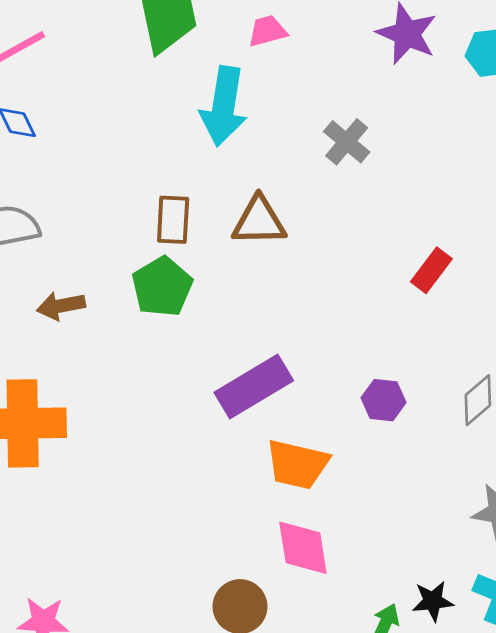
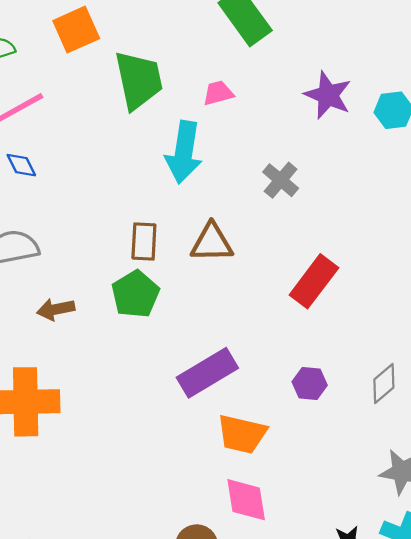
red rectangle: (431, 270) -> (314, 281), moved, size x1.5

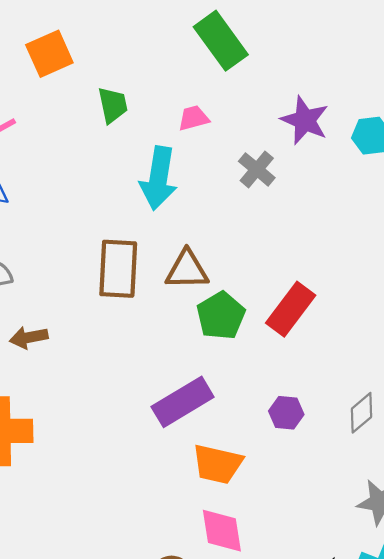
green trapezoid: (139, 80) -> (113, 105), size x0.6
gray cross: (281, 180) -> (257, 169), moved
brown rectangle: (144, 241) -> (118, 269), size x1.5
green pentagon: (135, 294) -> (221, 316), moved

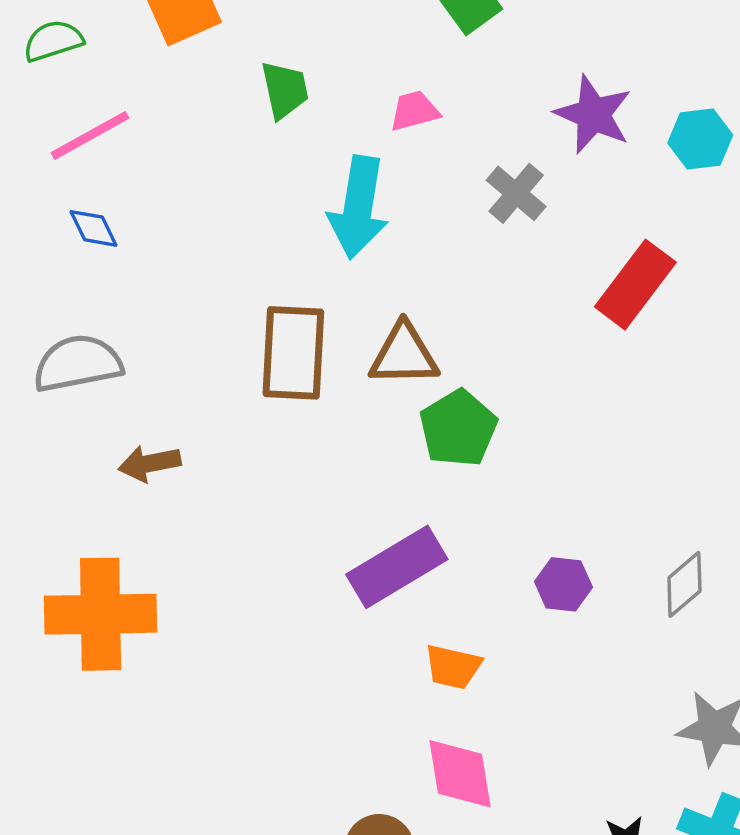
red rectangle: (291, 309) -> (635, 285), moved
orange trapezoid: (217, 464) -> (453, 667), size x0.7

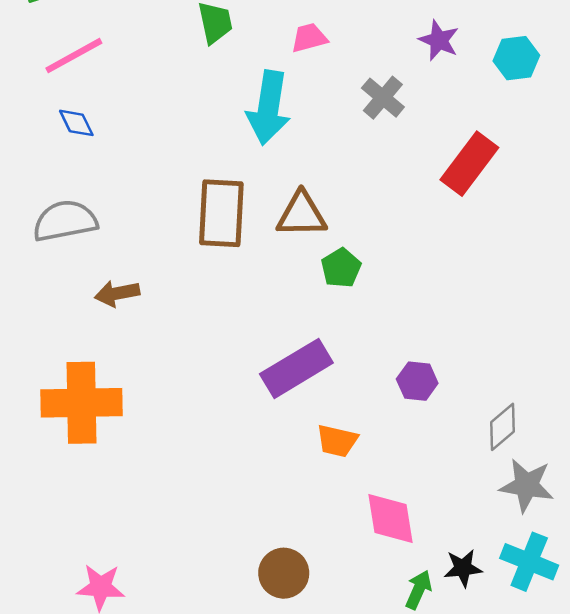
purple star: (593, 114) -> (439, 40), size x0.7
green pentagon: (458, 428) -> (341, 268), size x0.7
gray diamond: (684, 584) -> (502, 427), moved
pink diamond: (460, 774) -> (391, 518), moved

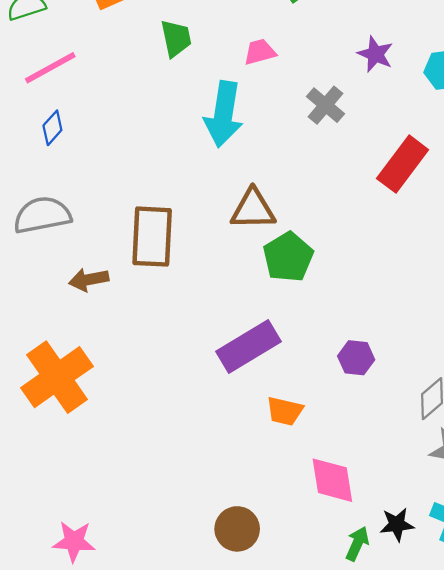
blue diamond: (76, 123) -> (52, 128), turned 68
brown rectangle: (221, 213) -> (152, 237), moved
green pentagon: (341, 268) -> (288, 257), size x1.4
orange cross: (82, 403) -> (57, 377), turned -34

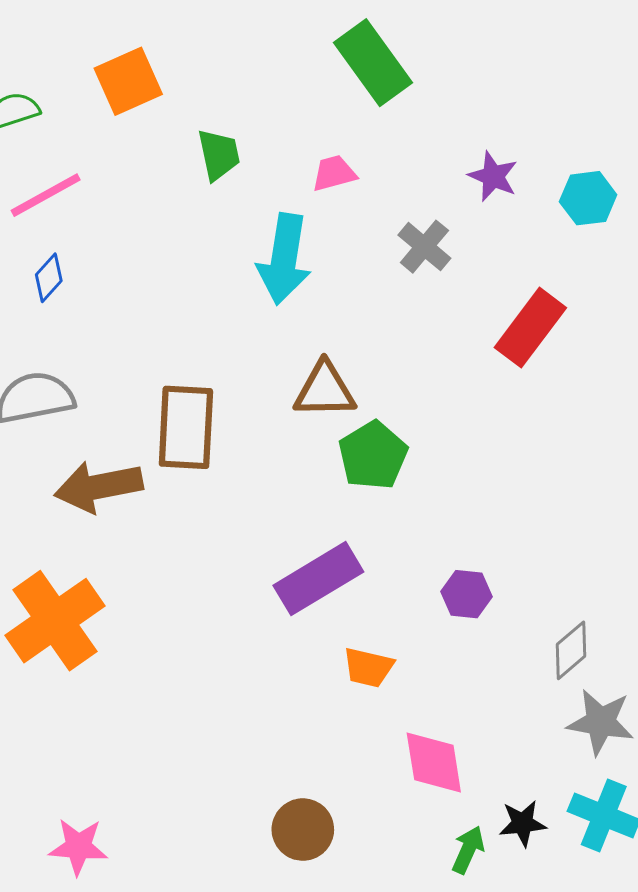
brown arrow: (89, 280) -> (99, 487), size x1.6

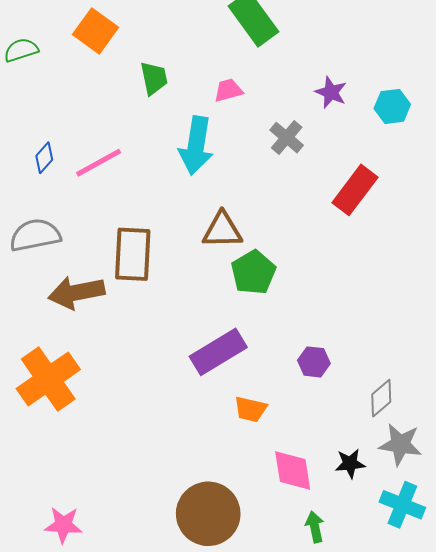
orange square: (128, 81) -> (96, 31), turned -30
pink line: (46, 195) -> (99, 163), moved
black star: (523, 823) -> (350, 464), moved
brown circle: (303, 830) -> (208, 514), size x1.6
green arrow: (468, 850) -> (315, 527), turned -36

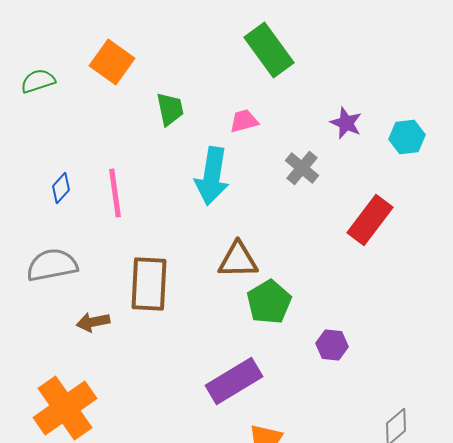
pink line: (99, 163) -> (115, 193), turned -69
brown arrow: (76, 293) -> (93, 322), size x0.6
purple hexagon: (314, 362) -> (332, 345), moved

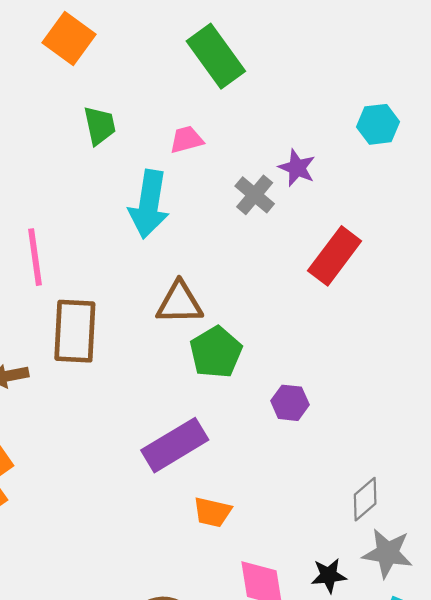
orange square: (112, 62) -> (69, 39), moved
purple star: (346, 123) -> (297, 168), moved
cyan hexagon: (407, 137) -> (378, 124), moved
pink line: (115, 193) -> (35, 257), moved

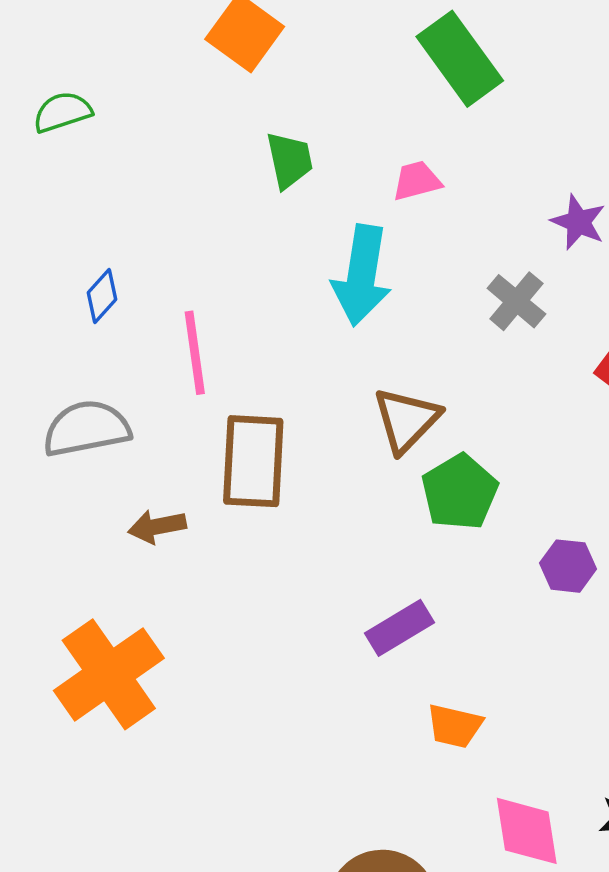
gray cross: (255, 195) -> (516, 301), moved
brown triangle: (179, 303) -> (406, 420), turned -45
purple rectangle: (175, 445) -> (400, 628), size x0.7

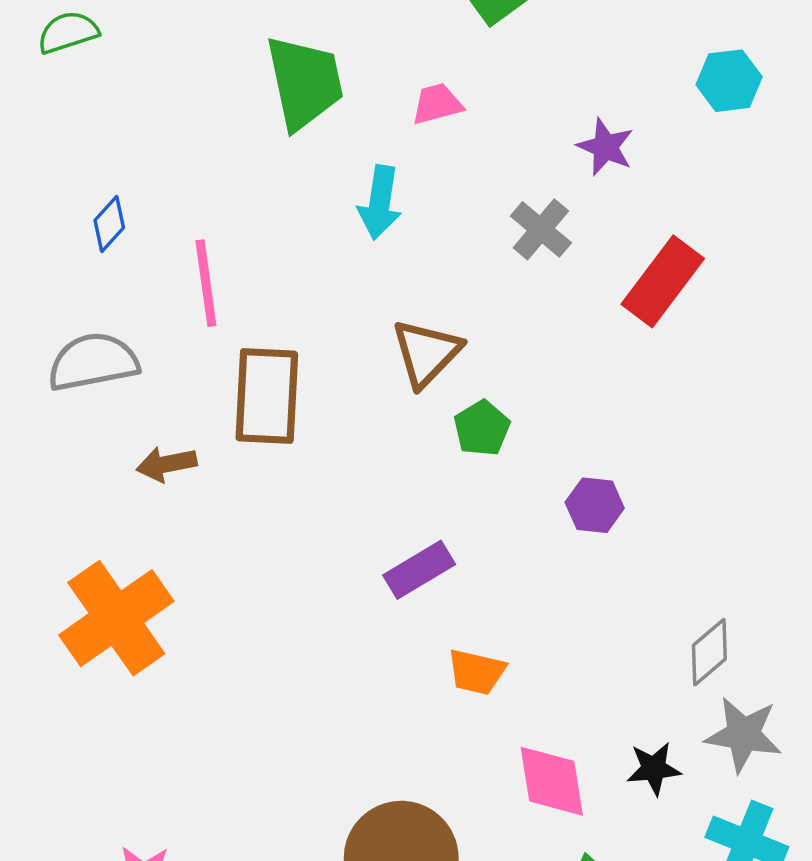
green trapezoid: (289, 160) -> (304, 82), size x1.6
cyan arrow: (362, 275) -> (380, 202), size x0.7
green pentagon: (460, 492) -> (482, 428), size x0.7

